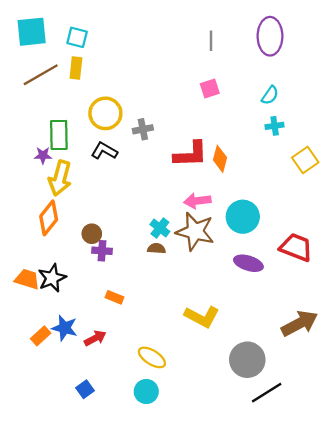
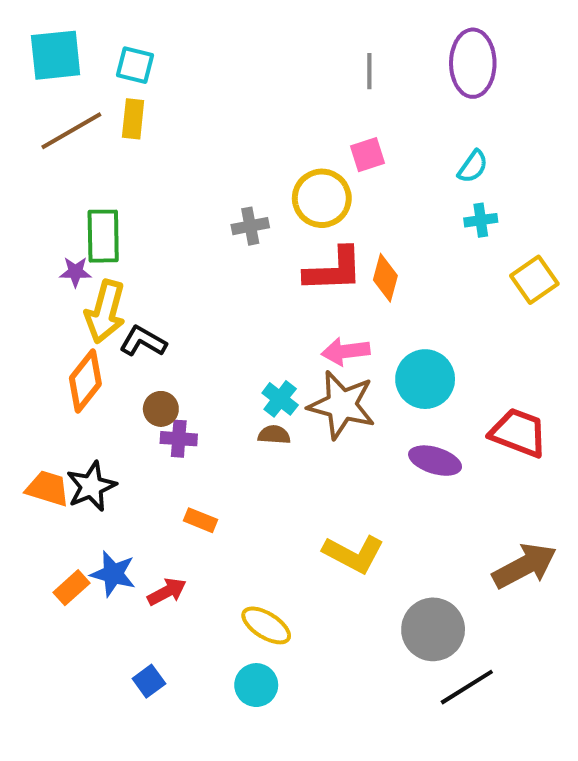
yellow circle: (105, 113) -> (322, 198), moved
black L-shape: (104, 151) -> (143, 341), moved

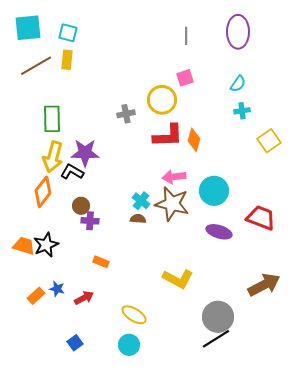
purple star: (75, 272) -> (85, 153), moved, size x1.8
blue star: (113, 574) -> (57, 289), size x0.7
black line: (467, 687) -> (216, 339), moved

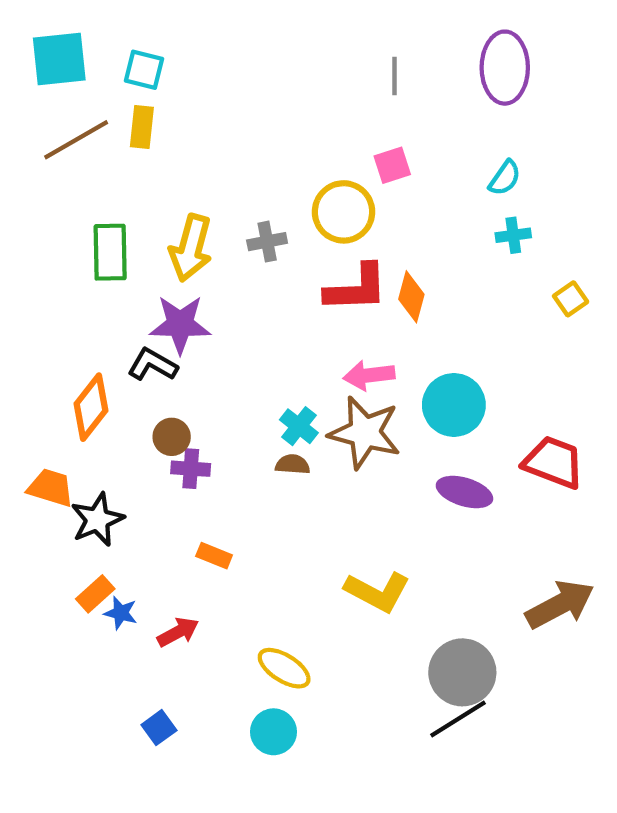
yellow square: (269, 141) -> (571, 299), size x0.7
yellow arrow: (53, 157) -> (191, 248), moved
orange trapezoid: (24, 246) -> (51, 488), moved
orange rectangle: (36, 296) -> (95, 594), moved

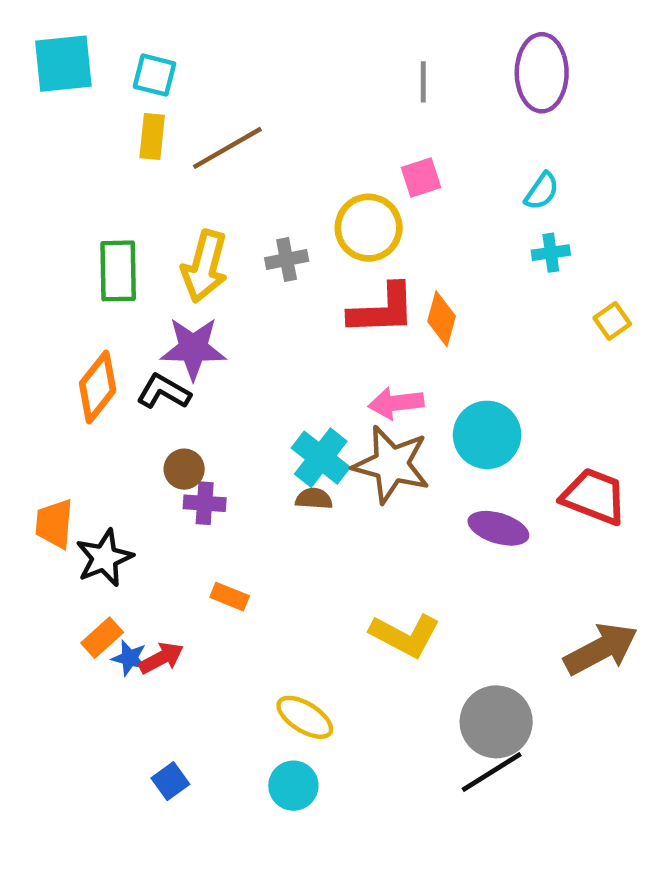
brown line: (76, 140) -> (227, 148), moved
orange diamond: (91, 407) -> (98, 387), moved
cyan cross: (299, 426) -> (321, 458), size x1.4
orange trapezoid: (51, 488) -> (54, 524), turned -102
red arrow: (178, 632) -> (161, 658), moved

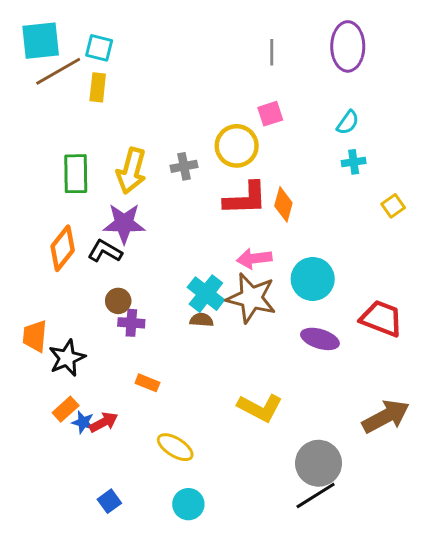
brown line: (227, 148) -> (58, 71), moved
yellow ellipse: (305, 717) -> (175, 447), moved

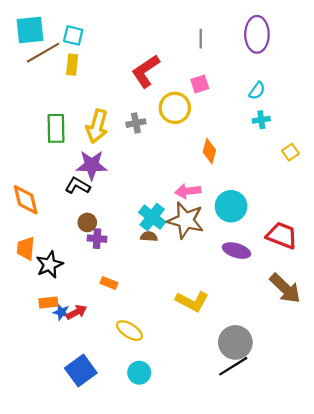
red L-shape: (245, 199) -> (146, 71), moved, turned 148
orange diamond: (63, 248) -> (26, 200), moved, turned -52
orange rectangle: (66, 409) -> (48, 302), turned 36
brown arrow: (386, 416) -> (285, 288), moved, turned 72
blue square: (109, 501) -> (81, 371), size x1.8

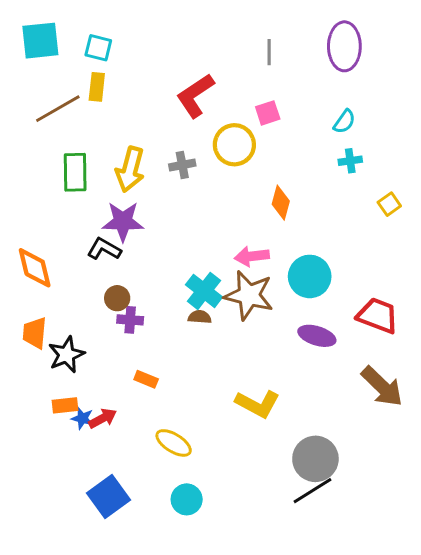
brown line: (43, 53) -> (58, 109), moved

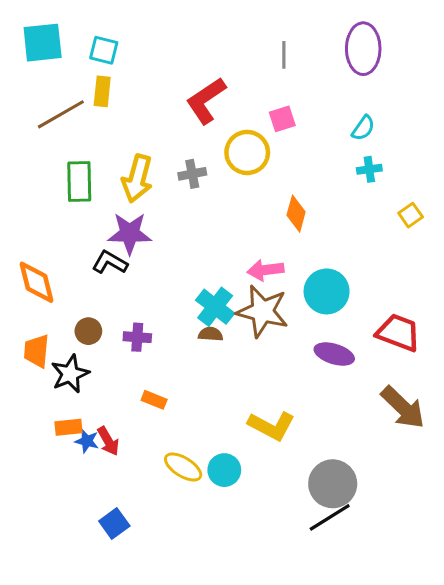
brown circle: (117, 298) -> (88, 331), moved
red arrow: (103, 418) -> (108, 441), turned 88
blue square: (108, 496) -> (114, 523), size x0.7
cyan circle: (187, 499) -> (224, 470), moved

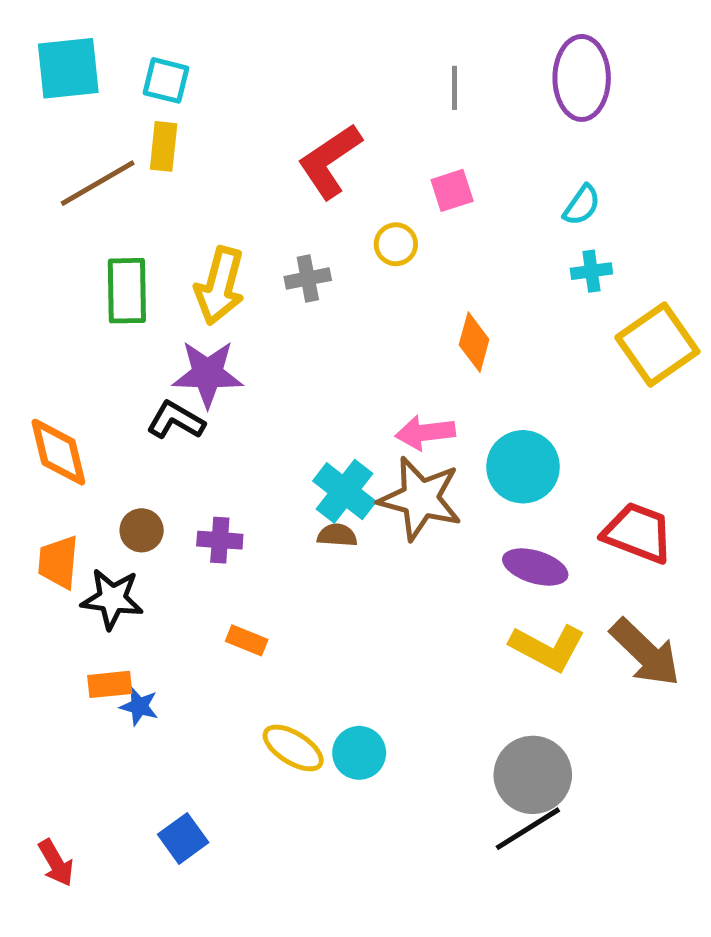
yellow circle: (247, 152) -> (396, 244), size x0.6
yellow square: (411, 215) -> (657, 345), size x2.0
black star: (70, 374) -> (112, 599), turned 30
yellow L-shape: (272, 426) -> (547, 648), moved
red arrow: (108, 441) -> (56, 863), moved

